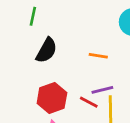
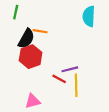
orange line: (98, 56) -> (40, 31), moved
red hexagon: (52, 98) -> (31, 57), moved

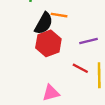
purple line: (70, 69) -> (89, 41), moved

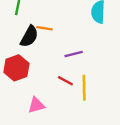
red hexagon: (48, 43) -> (16, 68), moved

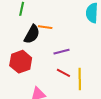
purple line: (74, 54) -> (61, 52), moved

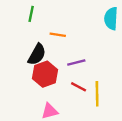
black semicircle: (32, 34) -> (37, 54), moved
red hexagon: (21, 62) -> (45, 74), moved

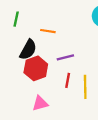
green line: (31, 14) -> (16, 19), moved
red line: (79, 87) -> (68, 80), turned 72

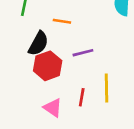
red line: (68, 80) -> (82, 97), moved
pink triangle: (40, 103) -> (53, 108), turned 49

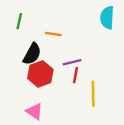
red line: (82, 97) -> (76, 75), moved
pink triangle: (53, 108) -> (34, 111), moved

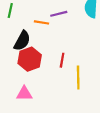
purple line: (72, 62) -> (59, 14), moved
pink triangle: (34, 111) -> (24, 94), turned -35

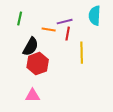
red line: (62, 60) -> (68, 34), moved
yellow line: (78, 77) -> (82, 53), moved

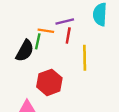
green line: (20, 19) -> (38, 41), moved
red hexagon: (38, 64) -> (49, 82), moved

